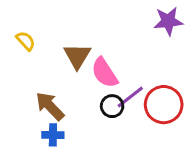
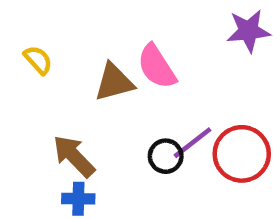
brown triangle: (77, 56) -> (114, 82), turned 44
pink semicircle: (104, 73) -> (157, 67), moved

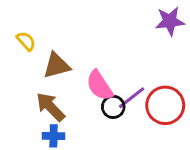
pink semicircle: (157, 67) -> (99, 85), moved
brown triangle: (114, 82) -> (57, 66), moved

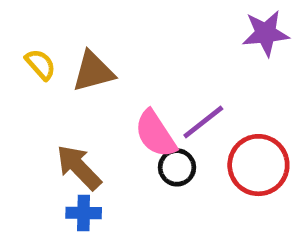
brown triangle: (57, 66) -> (93, 72), moved
purple line: (132, 98) -> (203, 122), moved

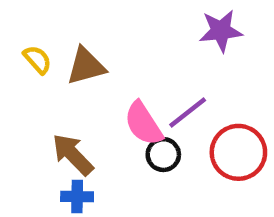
purple star: (266, 33) -> (221, 31), moved

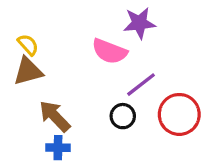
purple star: (221, 31) -> (139, 23), moved
brown triangle: (86, 66) -> (28, 71), moved
pink semicircle: (143, 124) -> (109, 51), moved, turned -36

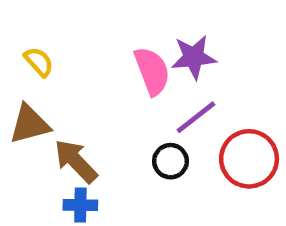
purple star: (139, 23) -> (194, 57), moved
pink semicircle: (109, 51) -> (152, 71), turned -132
brown triangle: (28, 71) -> (30, 124), moved

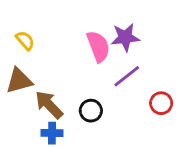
red circle: (249, 159) -> (161, 103), size x0.6
black circle: (170, 161) -> (91, 111), moved

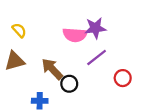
pink semicircle: (98, 46) -> (75, 35), turned 115
brown arrow: (49, 105) -> (52, 69), moved

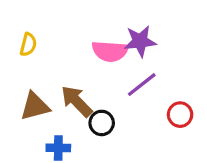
yellow semicircle: (19, 30) -> (28, 45), turned 56
brown triangle: (15, 61) -> (35, 106), moved

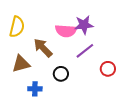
yellow semicircle: (28, 45) -> (17, 27), size x1.5
brown arrow: (77, 101) -> (43, 48), moved

